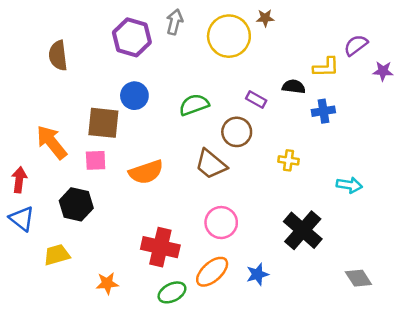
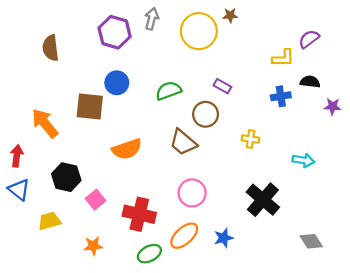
purple star: (383, 71) -> (333, 106), moved
black semicircle: (294, 87) -> (310, 82), moved
pink square: (96, 160) -> (95, 200), moved, turned -36

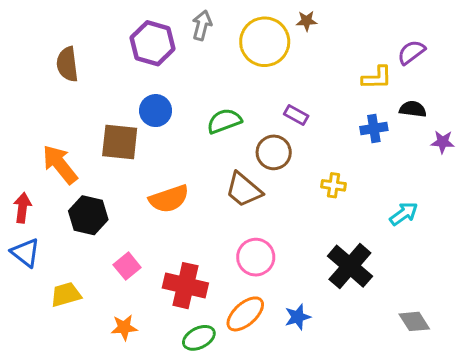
cyan arrow: (303, 160) -> (404, 214), turned -45
black hexagon: (66, 177) -> (88, 215), moved

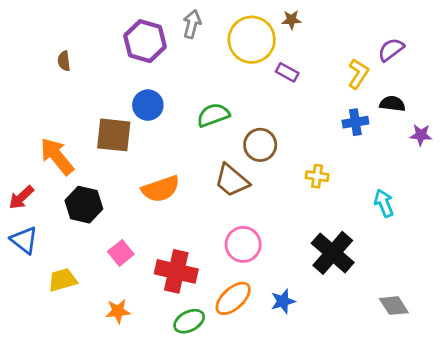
brown semicircle: (67, 64) -> (64, 61), size x0.6
yellow L-shape: (377, 78) -> (358, 74), turned -56
purple rectangle: (296, 115) -> (287, 72), moved
red arrow: (22, 208) -> (21, 197), turned -140
cyan arrow: (404, 214) -> (384, 203), turned -76

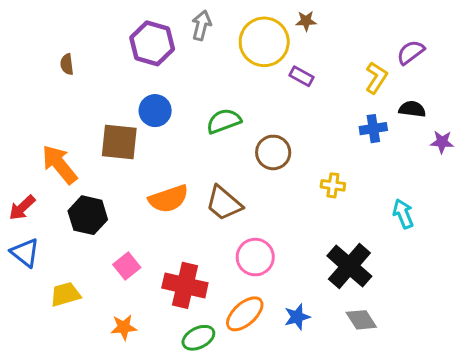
brown trapezoid: (232, 180) -> (224, 203), moved
gray diamond: (394, 306) -> (361, 320), moved

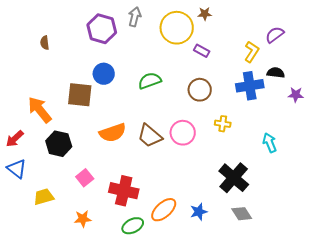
blue cross: (373, 129) -> (250, 86), size x1.5
brown circle: (273, 152) -> (200, 90), moved
pink circle: (255, 257) -> (183, 133), moved

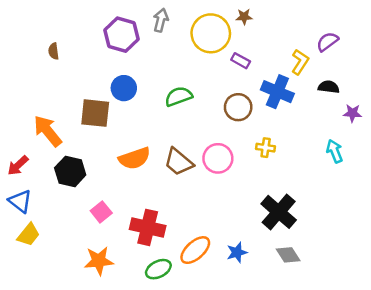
blue cross: (250, 86) -> (277, 92), moved, turned 32
cyan arrow: (270, 143) -> (335, 151), moved
yellow trapezoid: (44, 197) -> (29, 235), moved, turned 145
orange star: (83, 219) -> (99, 261), size x1.4

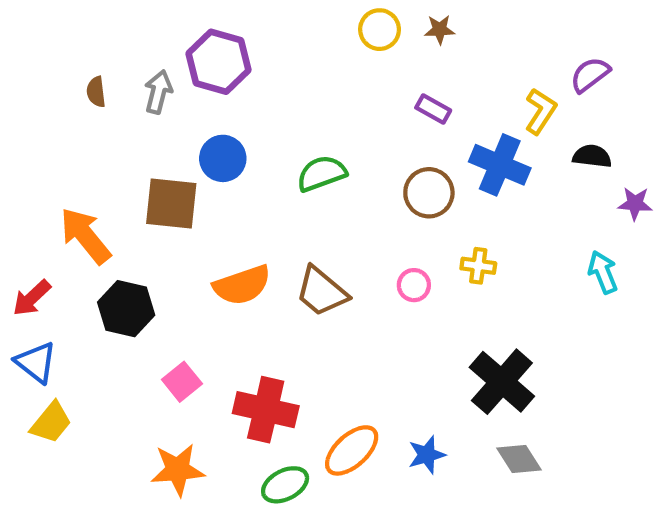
gray arrow: (161, 20) -> (158, 92), moved
yellow circle: (211, 33) -> (380, 30), moved, size x0.6
pink circle: (218, 158) -> (414, 285), moved, size x0.6

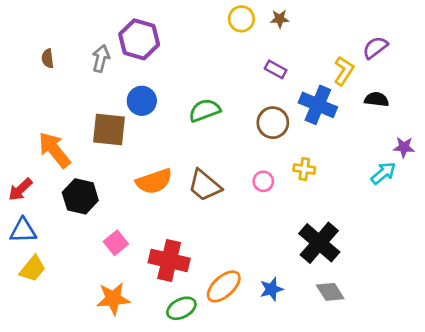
brown semicircle: (96, 92) -> (48, 58), moved
purple star: (635, 203) -> (404, 147), moved
cyan arrow: (603, 272) -> (383, 173), turned 72
blue triangle: (36, 362) -> (23, 230), turned -40

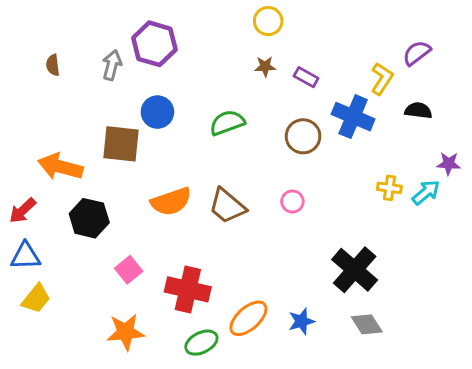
brown star: (280, 19) -> (265, 67), moved
orange arrow: (54, 150) -> (60, 167), turned -36
yellow cross: (304, 169) -> (389, 188), moved

